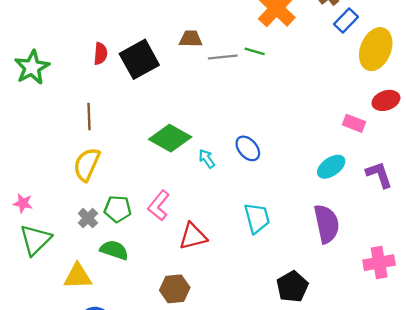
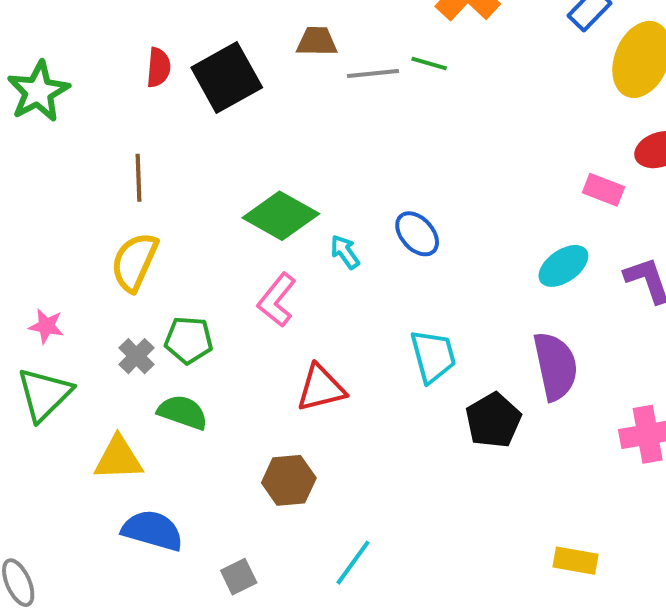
pink star: (23, 203) -> (46, 326), moved
pink L-shape: (159, 206) -> (277, 300), moved
black pentagon: (292, 287) -> (493, 420), moved

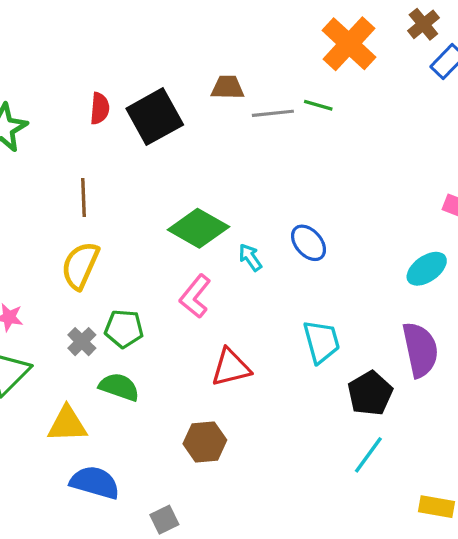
cyan line: (353, 563) -> (368, 455), moved

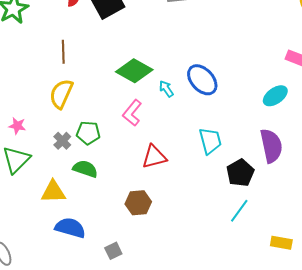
blue ellipse: (309, 243) -> (202, 80), size x1.4

